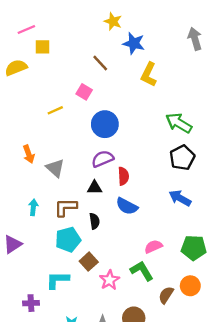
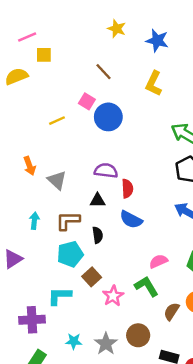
blue star: (134, 43) -> (157, 41), moved
blue circle: (105, 124) -> (108, 117), moved
purple semicircle: (103, 159) -> (106, 171), turned 30
purple cross: (31, 303) -> (32, 320), size x1.5

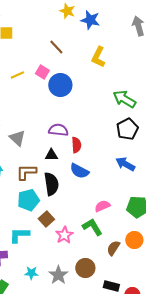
blue star: (157, 41) -> (90, 20), moved
yellow line: (57, 121) -> (17, 75), moved
black semicircle: (98, 235) -> (51, 184), size x1.6

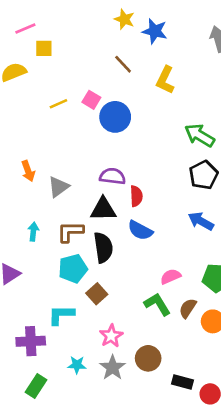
brown line: (56, 47) -> (123, 64), moved
gray triangle: (17, 138) -> (58, 187), turned 42
black triangle: (51, 155) -> (103, 209), size x1.5
pink star: (64, 235) -> (111, 336), moved
brown semicircle: (113, 248) -> (188, 308), moved

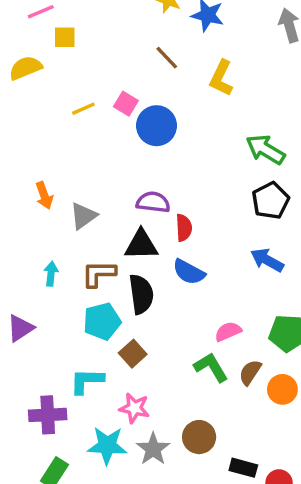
pink star: (111, 336) -> (134, 408), moved, turned -30
cyan star: (77, 365) -> (107, 446), size x1.6

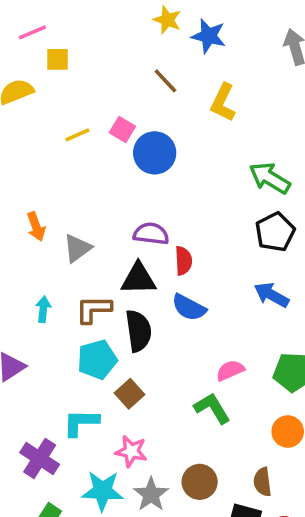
brown semicircle: (250, 372) -> (263, 482), moved, turned -40
purple cross: (48, 415) -> (40, 458), turned 36

